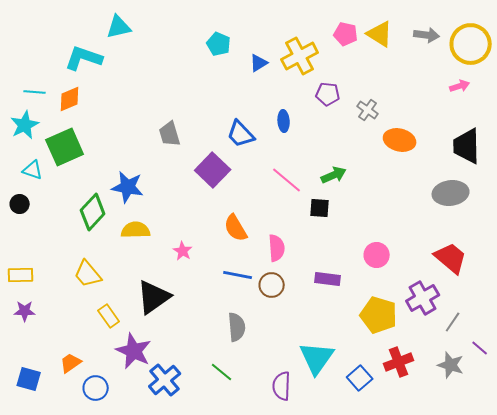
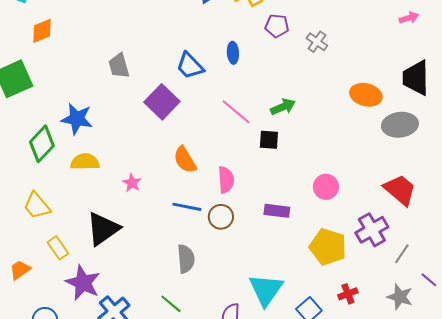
orange diamond: (70, 99) -> (42, 31), moved
orange ellipse: (400, 140) -> (366, 95), moved
red cross: (399, 362) -> (348, 294), size x0.7
orange trapezoid: (71, 363) -> (20, 270), moved

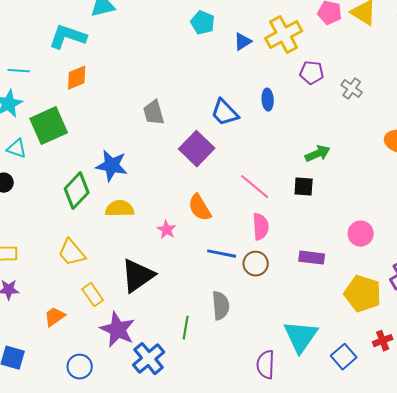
pink line: (236, 112) -> (255, 187), moved
orange semicircle: (185, 160) -> (200, 208), moved
green line: (171, 304) -> (186, 328), moved, turned 60

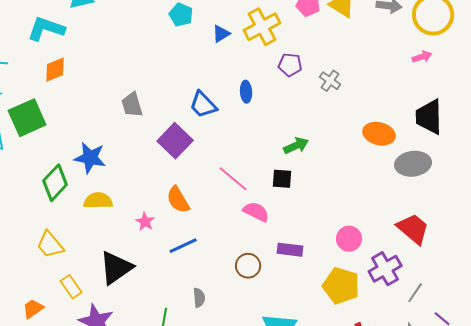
pink semicircle: (261, 227) -> (256, 212), moved, turned -60
pink circle: (361, 234) -> (349, 239), moved
blue line: (222, 254) -> (183, 246), moved, turned -36
brown circle: (256, 264) -> (248, 266), moved
gray semicircle: (221, 306) -> (199, 298), size x0.7

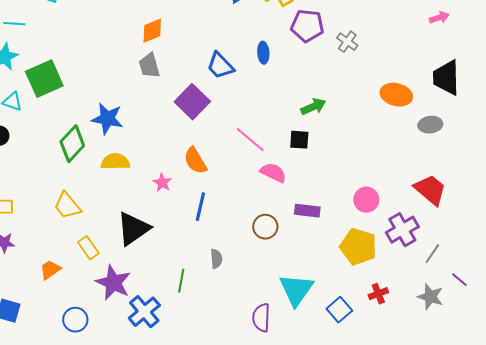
purple pentagon: (290, 65) -> (307, 26), size x1.4
orange diamond: (55, 70) -> (152, 31), moved
gray ellipse: (413, 164) -> (430, 125), size x0.7
blue line: (183, 246) -> (200, 207), turned -52

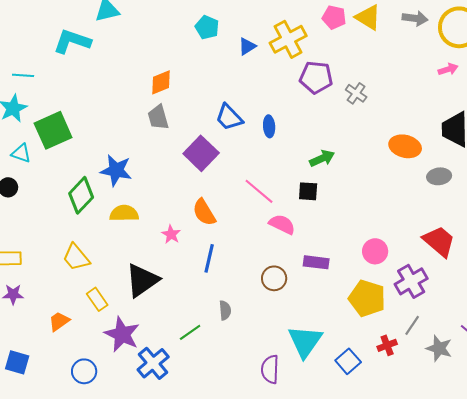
blue ellipse: (263, 53) -> (269, 126), moved
gray line: (432, 254) -> (412, 325), moved
green line: (181, 281) -> (190, 332), turned 45

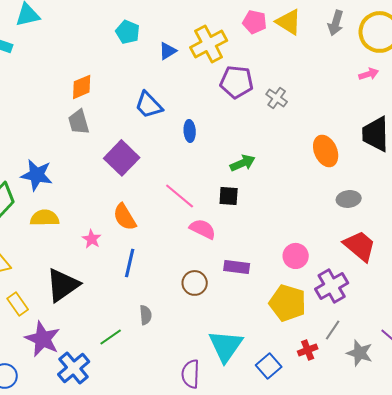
gray arrow: (415, 18) -> (336, 23), turned 100
blue trapezoid: (229, 117) -> (149, 105), moved
orange ellipse: (405, 146) -> (326, 151), turned 52
gray ellipse: (439, 176) -> (349, 199), moved

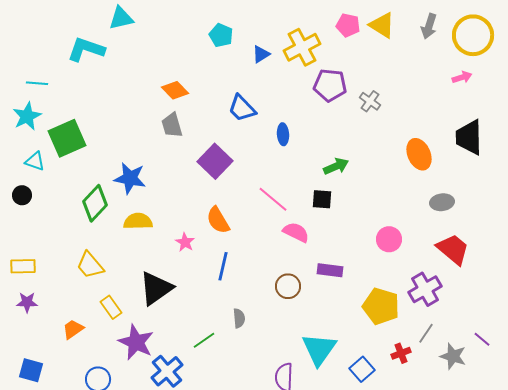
orange diamond: (82, 87) -> (175, 90), turned 68
pink circle: (296, 256) -> (389, 239), moved

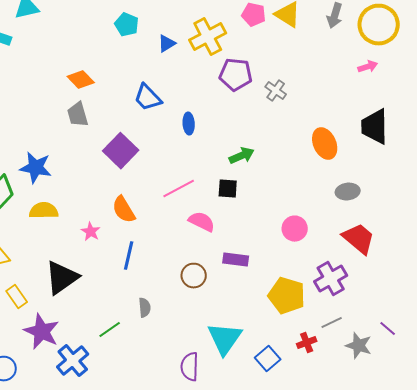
pink line: (273, 199) -> (179, 189), turned -68
gray line: (426, 333) -> (332, 323), turned 30

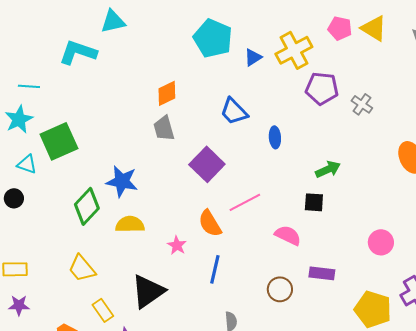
cyan pentagon: (127, 25) -> (213, 38), size x1.6
orange diamond: (81, 80) -> (167, 93), turned -72
pink line: (179, 189) -> (245, 202), moved

